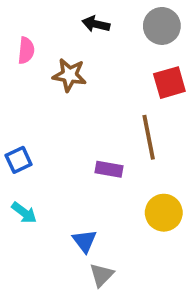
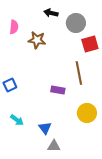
gray circle: (162, 26) -> (76, 23), moved
cyan arrow: (24, 213) -> (17, 120), moved
gray triangle: (102, 275) -> (54, 146), turned 48

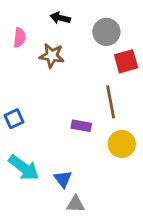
black arrow: (51, 13) -> (60, 18), moved
yellow circle: (87, 113) -> (122, 144), moved
cyan arrow: (17, 120) -> (24, 168), size x1.6

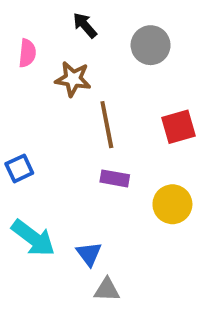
black arrow: (60, 18) -> (85, 25), turned 36
red square: (126, 61) -> (178, 127), moved
brown line: (111, 102) -> (107, 125), moved

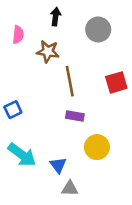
black arrow: (85, 25) -> (56, 17), turned 48
yellow circle: (172, 204) -> (97, 147), moved

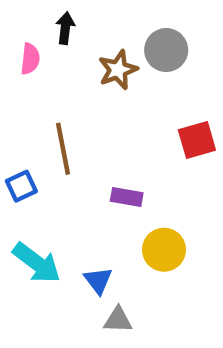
black arrow: (56, 17) -> (65, 28), moved
brown star: (48, 51) -> (118, 70), moved, turned -30
brown line: (70, 81) -> (63, 149), moved

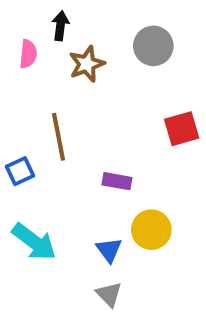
brown star: (118, 70) -> (87, 64), moved
blue triangle: (98, 280) -> (109, 250), moved
gray triangle: (118, 320) -> (109, 294), turned 44

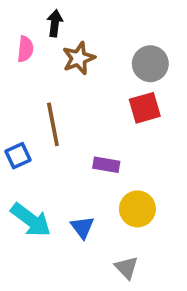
gray circle: (153, 46) -> (150, 64), moved
red square: (182, 129) -> (145, 108), moved
blue triangle: (109, 250) -> (82, 227), moved
gray triangle: (109, 294) -> (126, 268), moved

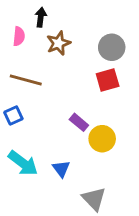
brown line: (53, 124) -> (26, 80), moved, turned -64
purple rectangle: (106, 165) -> (79, 122), turned 30
yellow circle: (137, 209) -> (102, 139), moved
gray triangle: (126, 268) -> (94, 199), size x1.4

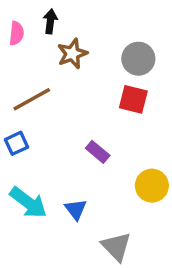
pink semicircle: (19, 36) -> (16, 33), moved
brown line: (26, 80) -> (32, 99), turned -44
red square: (108, 80) -> (133, 99), turned 30
yellow circle: (102, 139) -> (152, 186), moved

